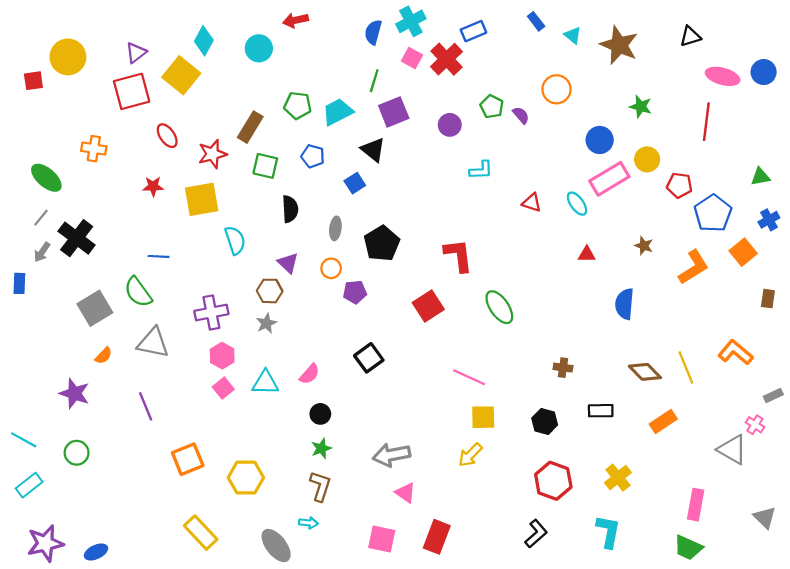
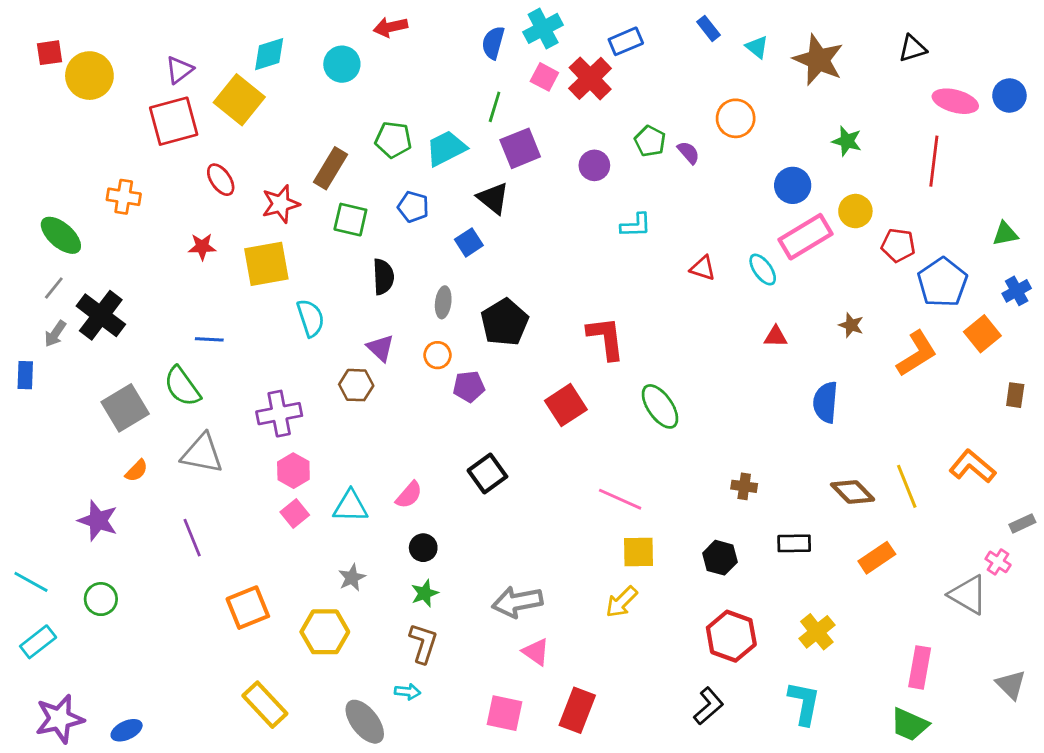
cyan diamond: (204, 41) -> (269, 54), turned 44
red square: (33, 81) -> (50, 53), moved
gray star: (266, 323) -> (352, 578), moved

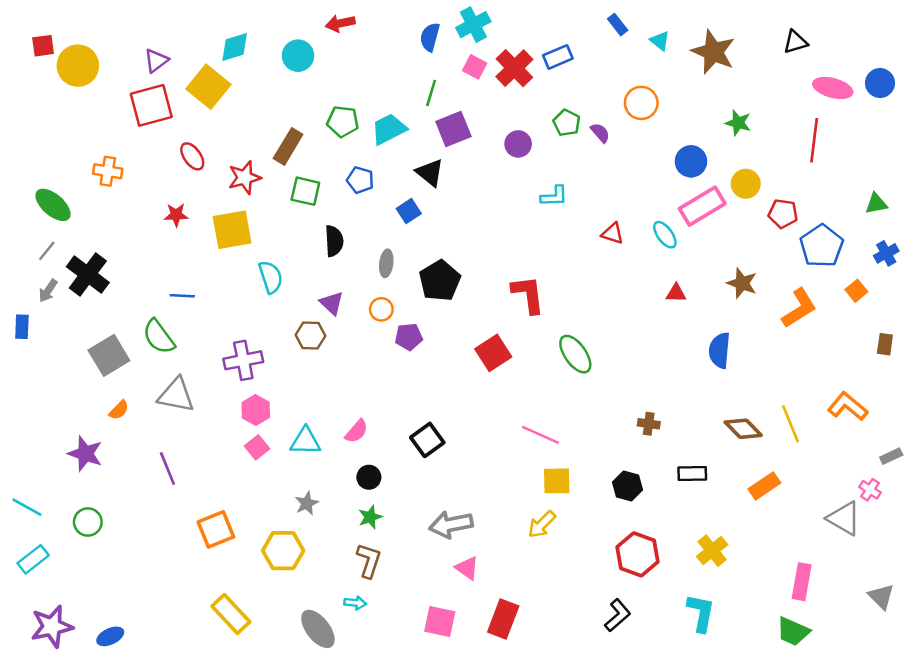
blue rectangle: (626, 41) -> (558, 57), moved
brown star: (851, 325) -> (742, 283), size x1.4
orange square: (982, 334) -> (856, 291), size x0.7
black square: (487, 473) -> (427, 440), moved

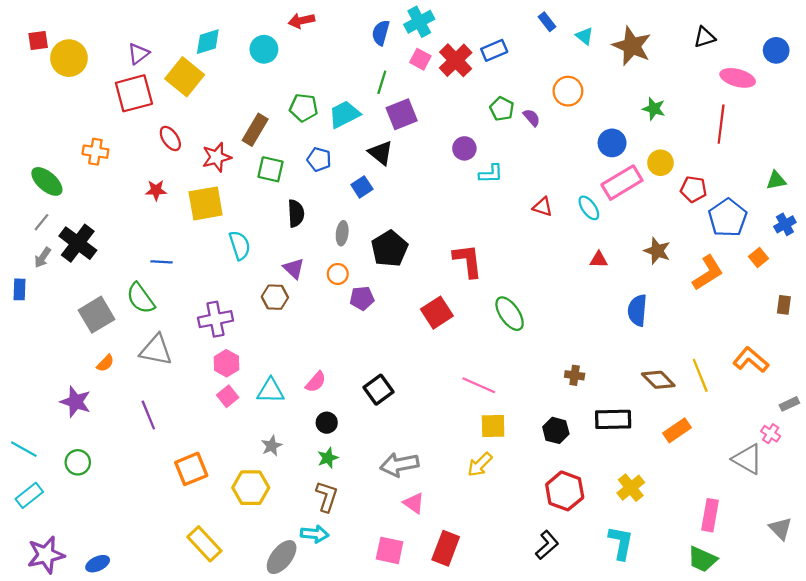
blue circle: (880, 83) -> (776, 50), moved
purple circle: (518, 144) -> (464, 148), moved
black rectangle: (692, 474) -> (613, 419), size x1.4
cyan arrow: (355, 603) -> (315, 534), size x1.4
gray ellipse: (318, 629) -> (282, 557), turned 76

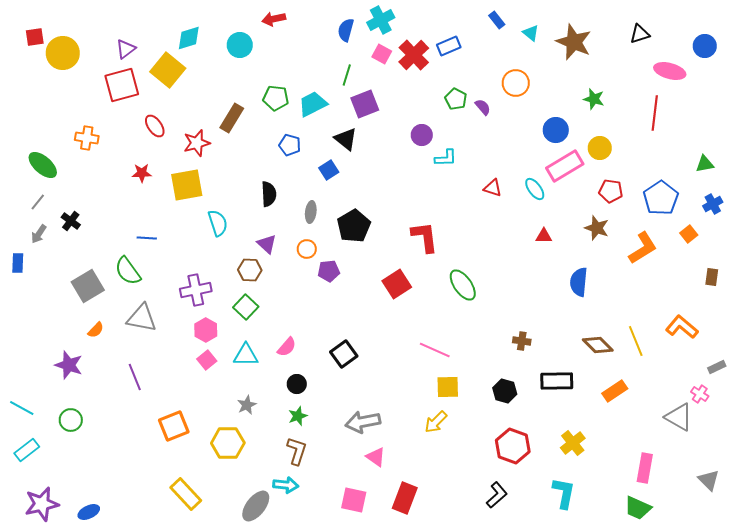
green square: (271, 169) -> (246, 307), moved, turned 30
red pentagon: (694, 189) -> (611, 191), moved
black cross: (78, 243) -> (71, 221), size x0.6

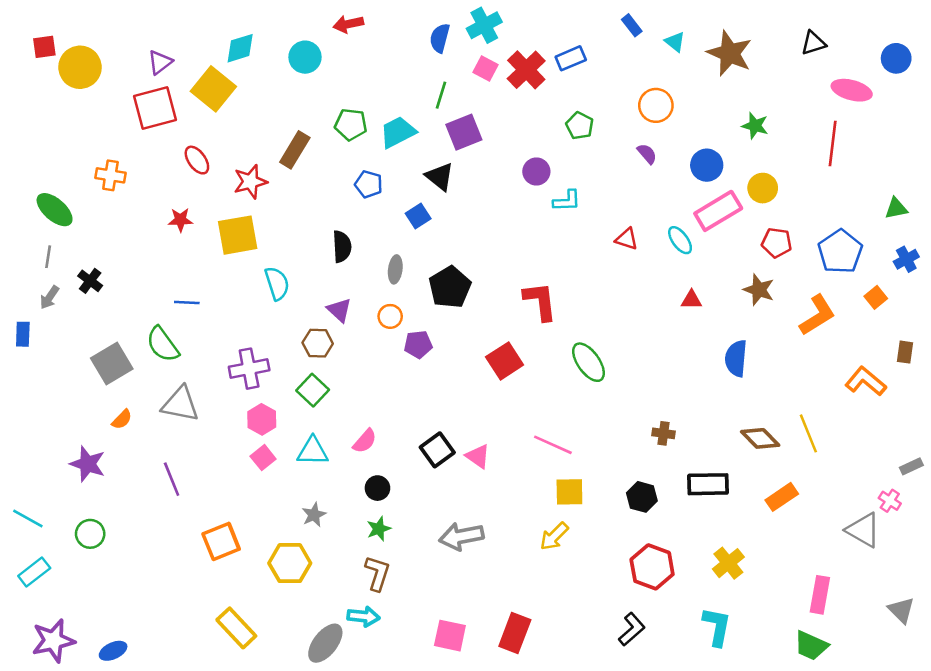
purple semicircle: (483, 107) -> (647, 154), moved
gray line: (38, 202) -> (48, 257), turned -30
orange L-shape: (682, 327) -> (866, 381), moved
pink triangle: (376, 457) -> (478, 456), moved

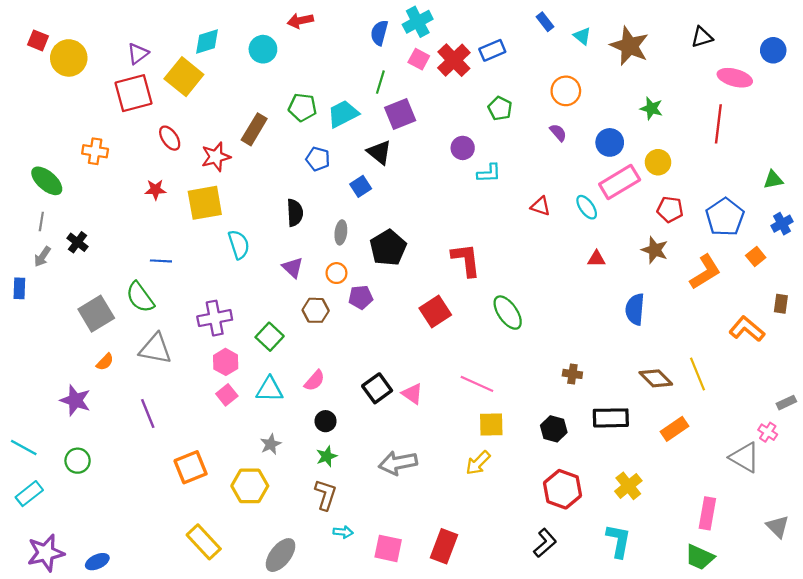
red square: (44, 47) -> (38, 40), turned 30
brown hexagon: (318, 343) -> (316, 310), moved
cyan arrow: (363, 616) -> (343, 532), moved, size x0.7

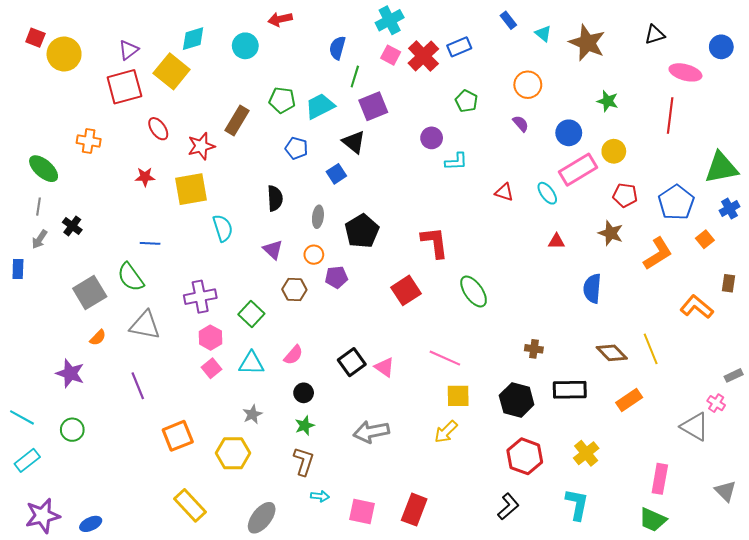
blue semicircle: (379, 33) -> (337, 48), moved
green triangle: (773, 180) -> (721, 168), size x1.8
black hexagon: (554, 429) -> (517, 400), size x1.4

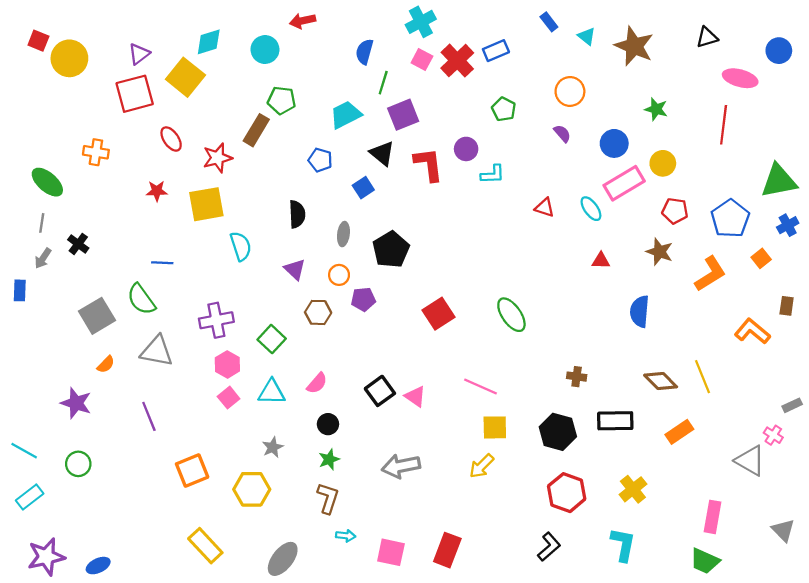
green pentagon: (282, 100) -> (282, 100), moved
red L-shape: (435, 242) -> (429, 164), moved

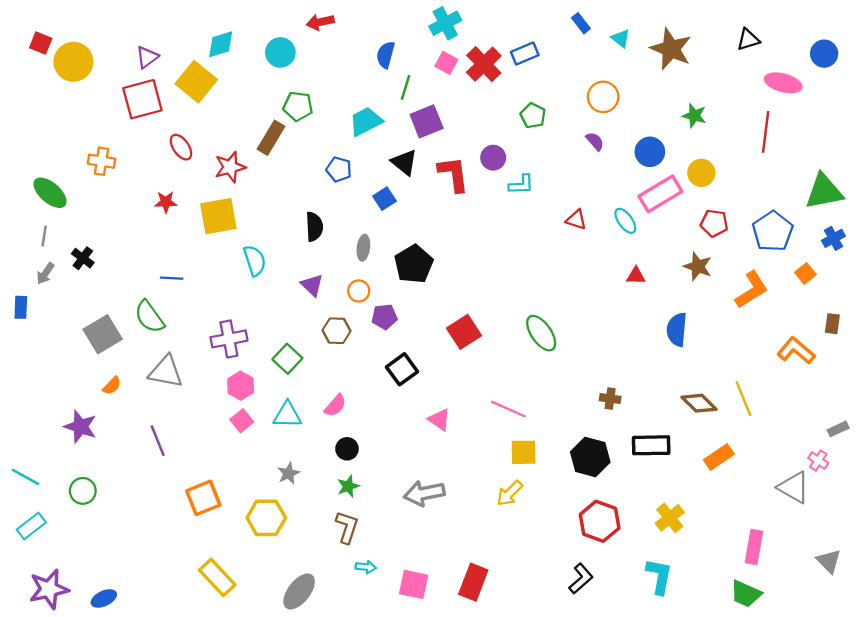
black square: (380, 391) -> (402, 369), moved

